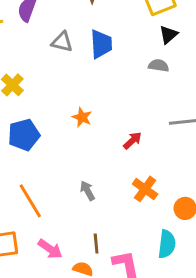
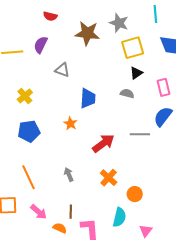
blue trapezoid: (101, 44) -> (88, 98), moved
red arrow: (132, 141) -> (103, 143), size x1.6

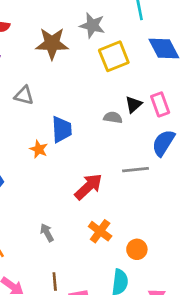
black triangle: (136, 73) -> (134, 104), moved
orange star: (70, 123) -> (39, 149), moved

